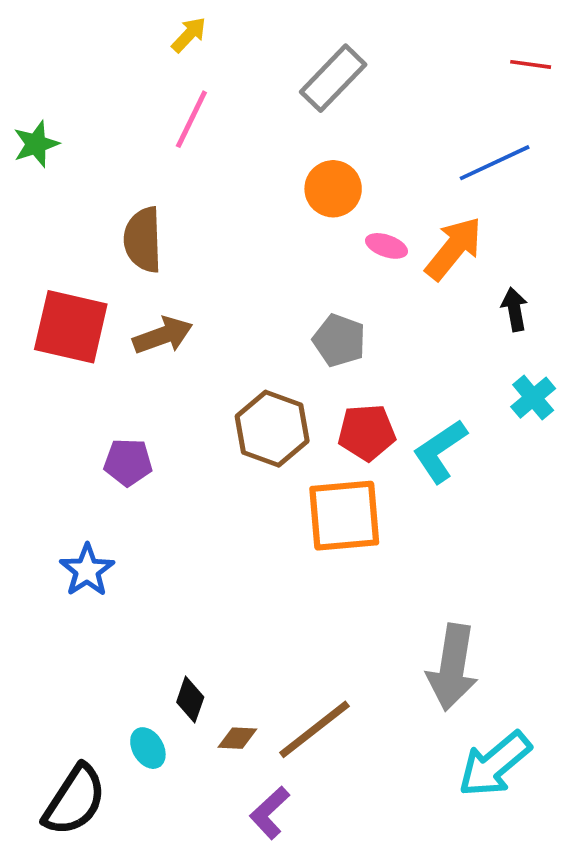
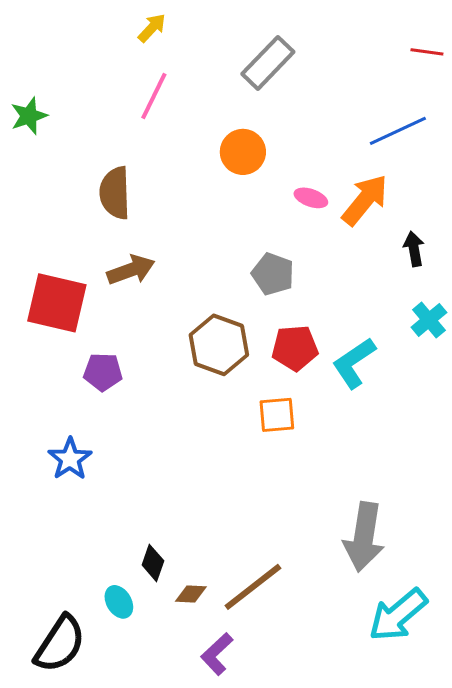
orange circle: (333, 189) -> (243, 152), moved
red square: (71, 327) -> (57, 303), moved
orange square: (344, 516) -> (277, 415), size x0.6

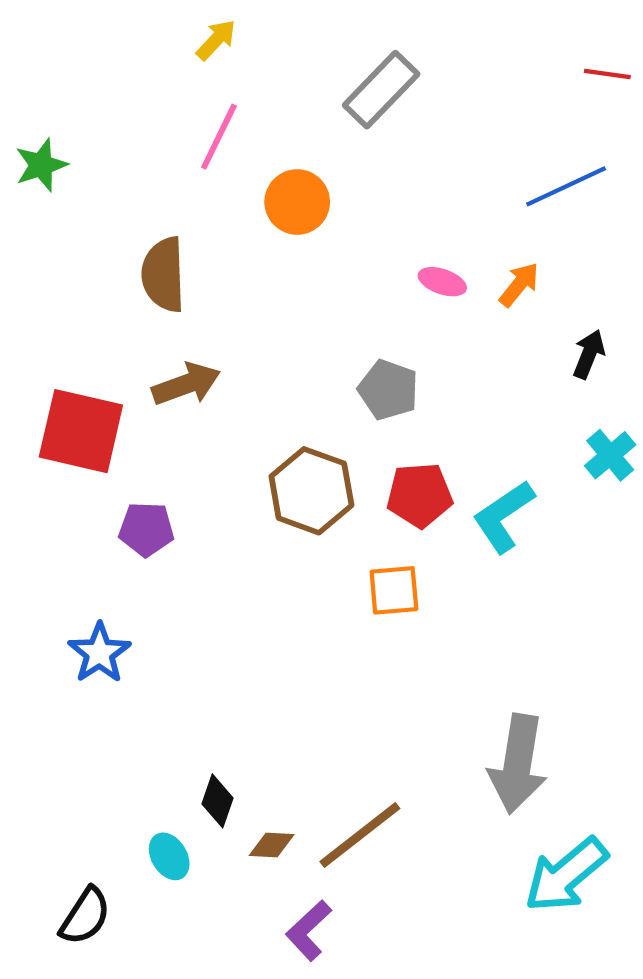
orange circle: (243, 152) -> (297, 202), moved
orange arrow: (365, 200) -> (519, 285), size x0.6
black arrow: (414, 249) -> (589, 354), turned 32
black semicircle: (60, 644) -> (85, 916), size x0.7

